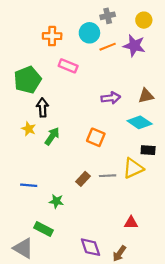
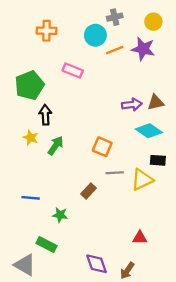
orange cross: (52, 36) -> (46, 31), moved
purple arrow: (111, 98) -> (132, 105), moved
gray line: (108, 176) -> (115, 173), moved

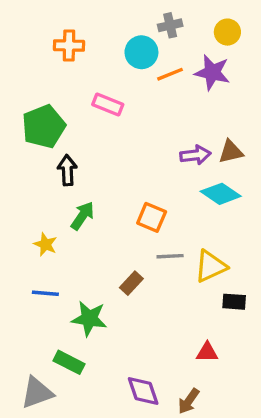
yellow star: (31, 138) -> (45, 244), moved
black rectangle: (158, 160) -> (234, 302), moved
green star: (60, 215) -> (89, 319), size x1.5
gray triangle: (25, 265) -> (37, 393), turned -50

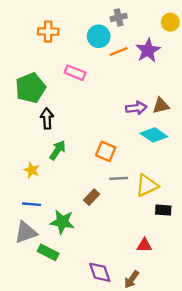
yellow circle: (227, 32) -> (170, 22), moved
purple star: (212, 72) -> (148, 50), turned 30
gray triangle: (37, 393) -> (26, 232), moved

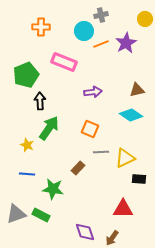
pink rectangle: (75, 73) -> (64, 62), size x1.4
purple arrow: (136, 108) -> (93, 92), moved
green arrow: (58, 150) -> (49, 128), size x1.4
gray triangle: (26, 232) -> (16, 214), moved
red triangle: (144, 245) -> (123, 209), size x1.5

